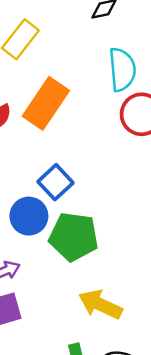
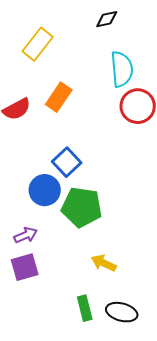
orange rectangle: (46, 103) -> (59, 97), size x0.7
yellow arrow: (100, 305) -> (104, 263), size x0.7

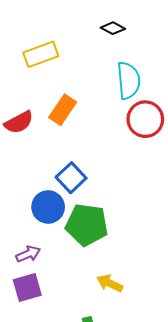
black diamond: (107, 19) -> (113, 28), turned 40
yellow rectangle: (38, 44) -> (41, 54), turned 32

